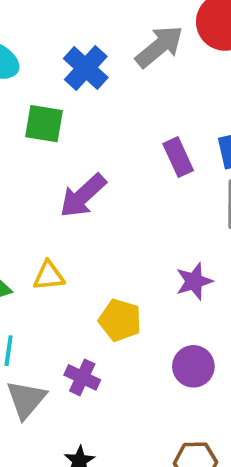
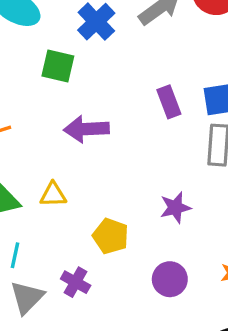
purple arrow: (83, 196) -> (86, 129), turned 36

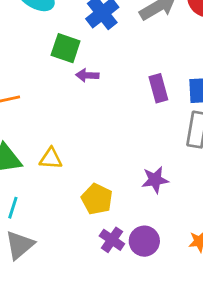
purple arrow: (86, 129) -> (87, 75), moved, size x0.6
purple cross: (76, 282) -> (112, 240), moved

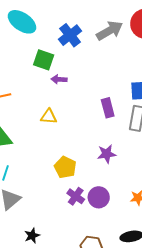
purple rectangle: (158, 88) -> (108, 108), moved
yellow triangle: (51, 159) -> (49, 117), moved

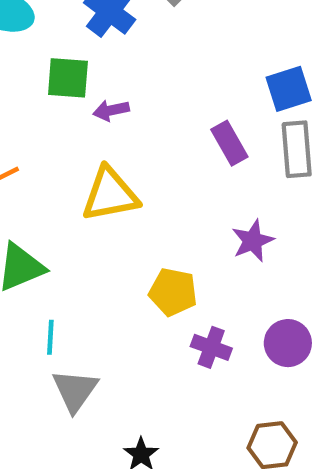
yellow triangle: (49, 117) -> (110, 194), size x1.6
purple circle: (99, 197) -> (288, 343), moved

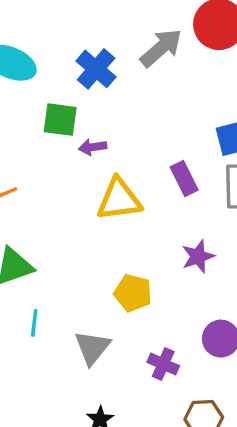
yellow triangle: (110, 194) -> (119, 199), moved
purple cross: (211, 347) -> (163, 364), moved
gray triangle: (75, 390) -> (92, 348), moved

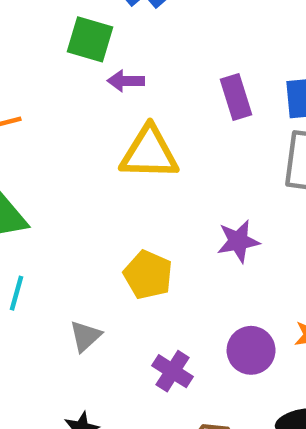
purple rectangle: (184, 178) -> (236, 97), moved
gray triangle: (92, 348) -> (85, 336), size x0.7

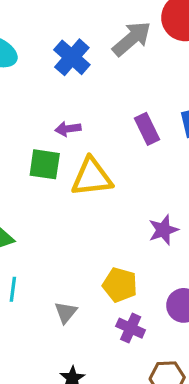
green square: (90, 39) -> (45, 164), moved
yellow pentagon: (148, 275) -> (120, 285), moved

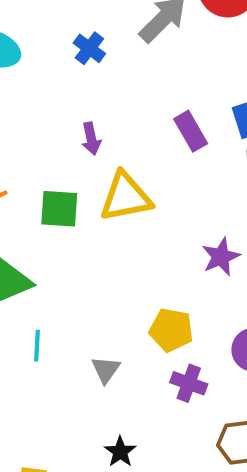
blue cross: (72, 57) -> (89, 48), size x0.7
purple arrow: (68, 129) -> (91, 139), turned -90
green square: (45, 164) -> (59, 209), moved

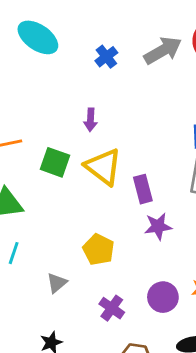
purple rectangle: (191, 131) -> (143, 189), moved
yellow triangle: (126, 197) -> (103, 167), turned 33
yellow pentagon: (171, 330) -> (99, 250), moved

